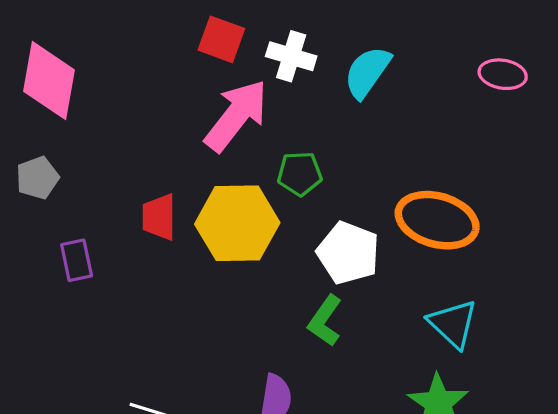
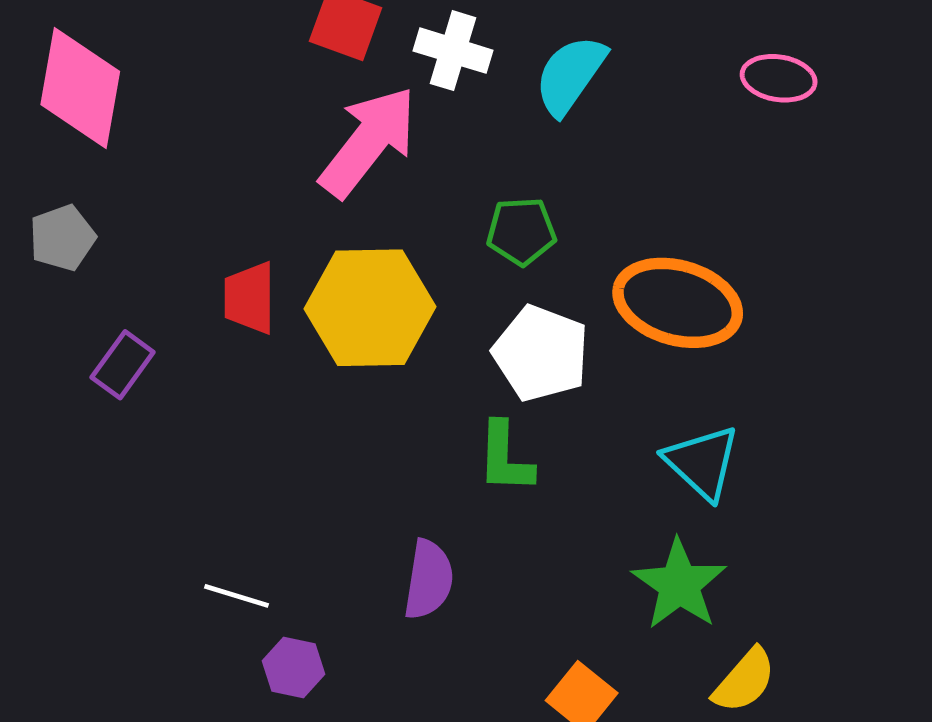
green pentagon: (300, 174) -> (521, 231), moved
purple rectangle: (77, 260) -> (123, 365), turned 48
green L-shape: (325, 321) -> (505, 458), turned -33

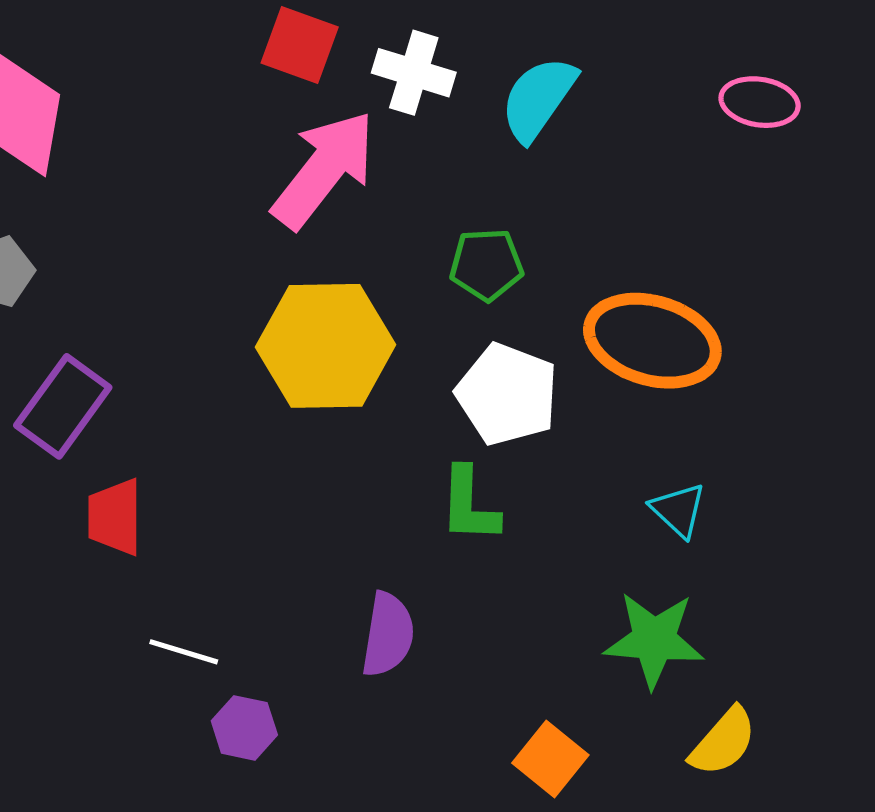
red trapezoid: (250, 298) -> (115, 517), moved
purple rectangle: (123, 365) -> (63, 406), size x1.4
cyan triangle: (702, 462) -> (678, 510), size x0.7
green star: (679, 584) -> (654, 640), turned -30

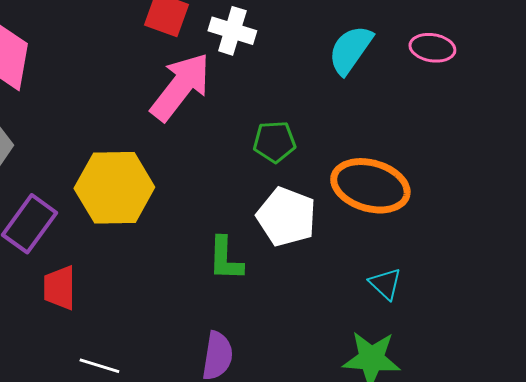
cyan semicircle: (538, 99) -> (350, 50), moved
yellow hexagon: (326, 346) -> (114, 188), moved
green L-shape: (469, 505) -> (225, 259), moved

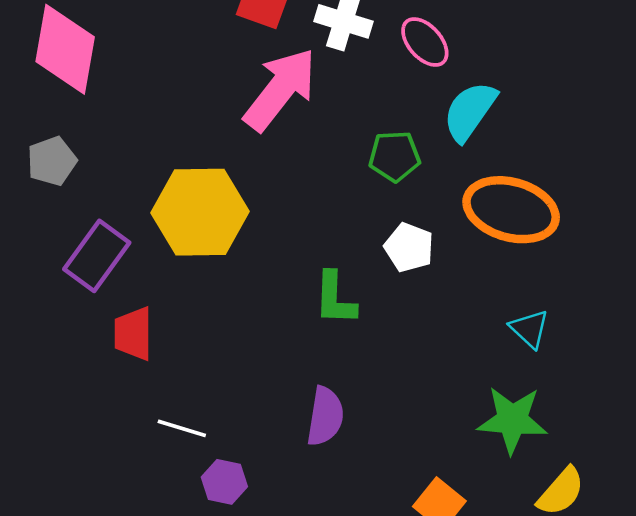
pink ellipse: (432, 48) -> (425, 42), moved, turned 39
cyan semicircle: (350, 50) -> (470, 111), moved
white pentagon: (286, 217) -> (409, 247), size x0.7

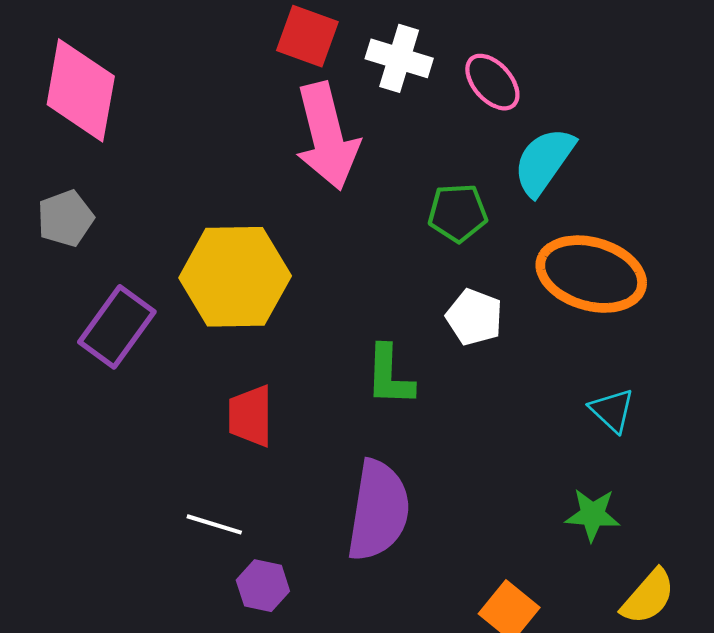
pink arrow: (280, 89) -> (327, 136), turned 128
red trapezoid: (133, 334) -> (250, 416), moved
purple semicircle: (325, 416) -> (378, 511), size x1.5
green star: (512, 420) -> (593, 515), size x0.7

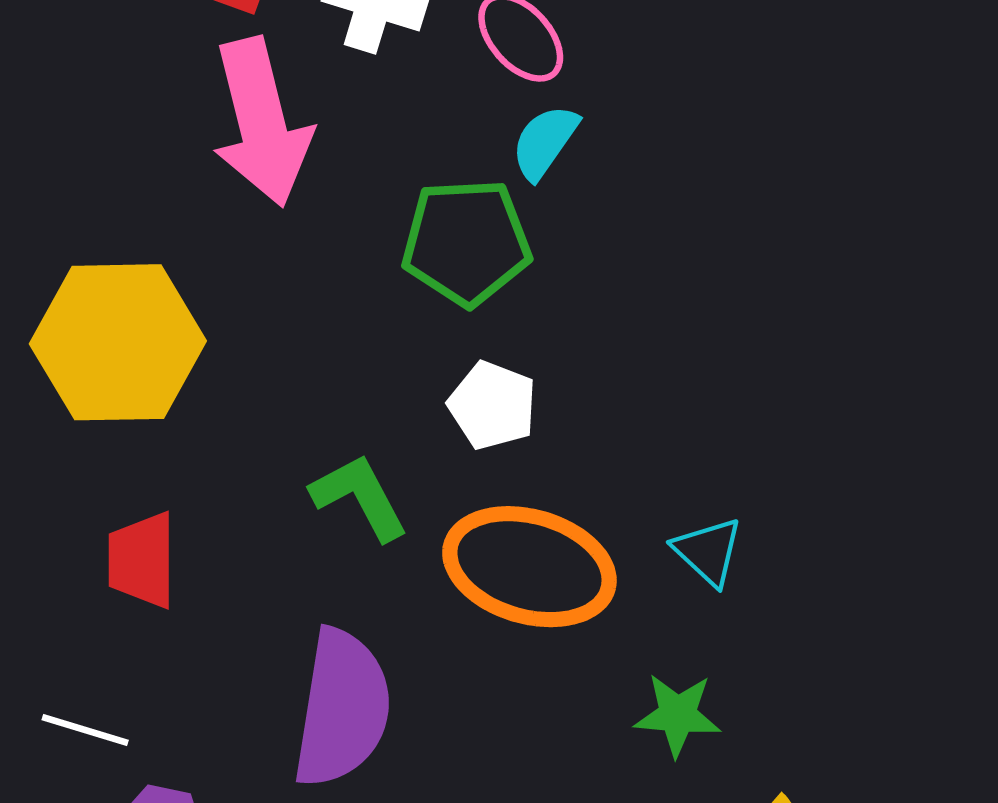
cyan semicircle: (544, 161) -> (545, 142), moved, size x0.7
green pentagon: (458, 213) -> (466, 242), size x1.4
orange ellipse: (591, 274) -> (529, 567), moved
green L-shape: (389, 376) -> (360, 497), turned 150

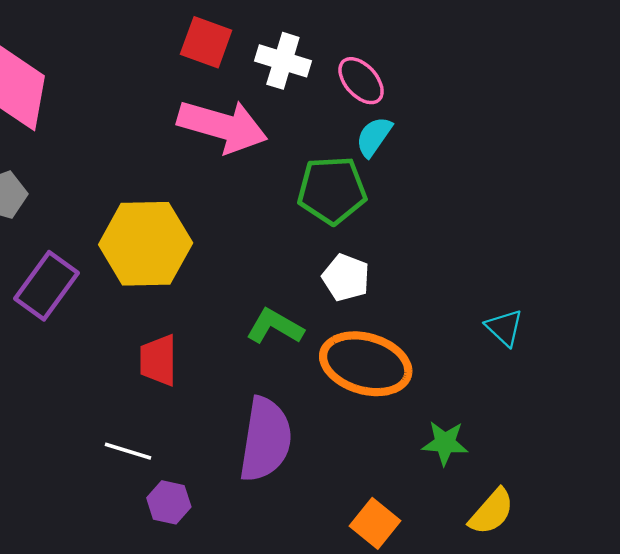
pink arrow: (262, 122) -> (222, 126), turned -60
green L-shape: (360, 497) -> (275, 326), turned -32
cyan triangle: (708, 551) -> (504, 328), moved

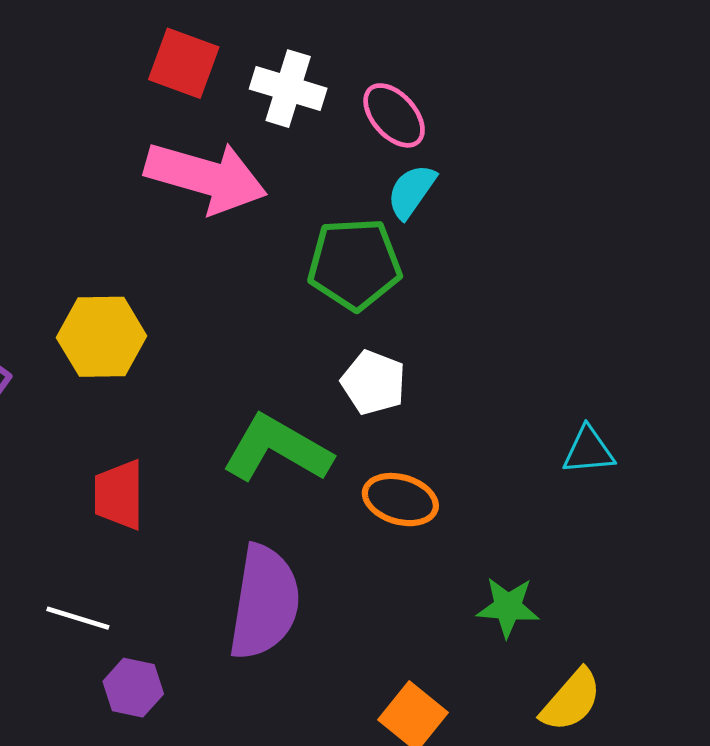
yellow hexagon: (146, 244) -> (102, 337), size x0.7
green L-shape: (275, 326) -> (277, 449), size x1.4
cyan triangle: (504, 328) -> (588, 451), turned -48
orange ellipse: (366, 364) -> (400, 500), size x0.6

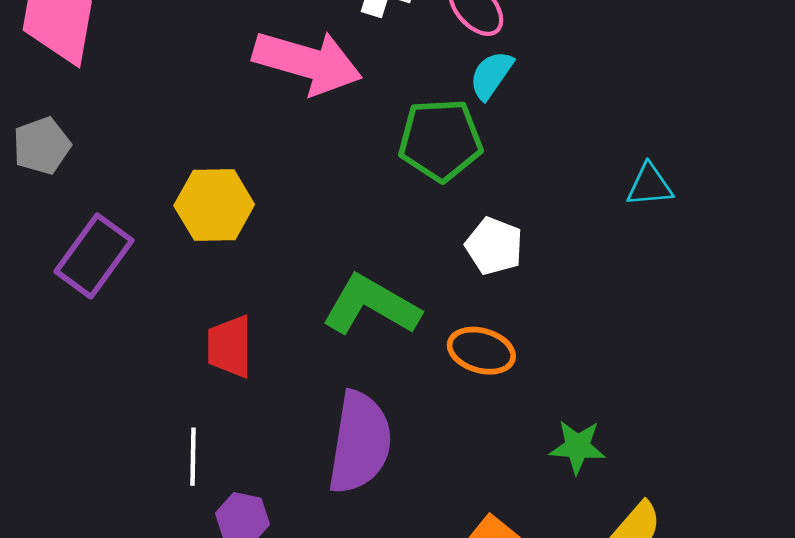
white pentagon: (373, 383) -> (494, 246), moved
cyan triangle: (588, 451) -> (650, 185), moved
white line: (78, 618) -> (193, 457), turned 74

